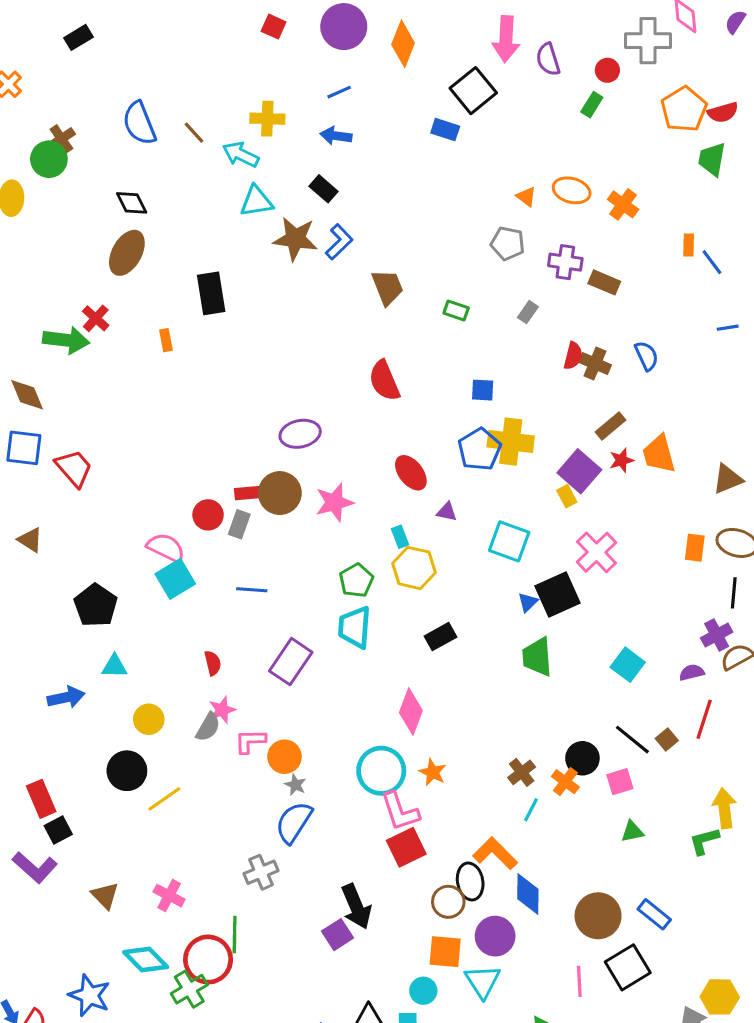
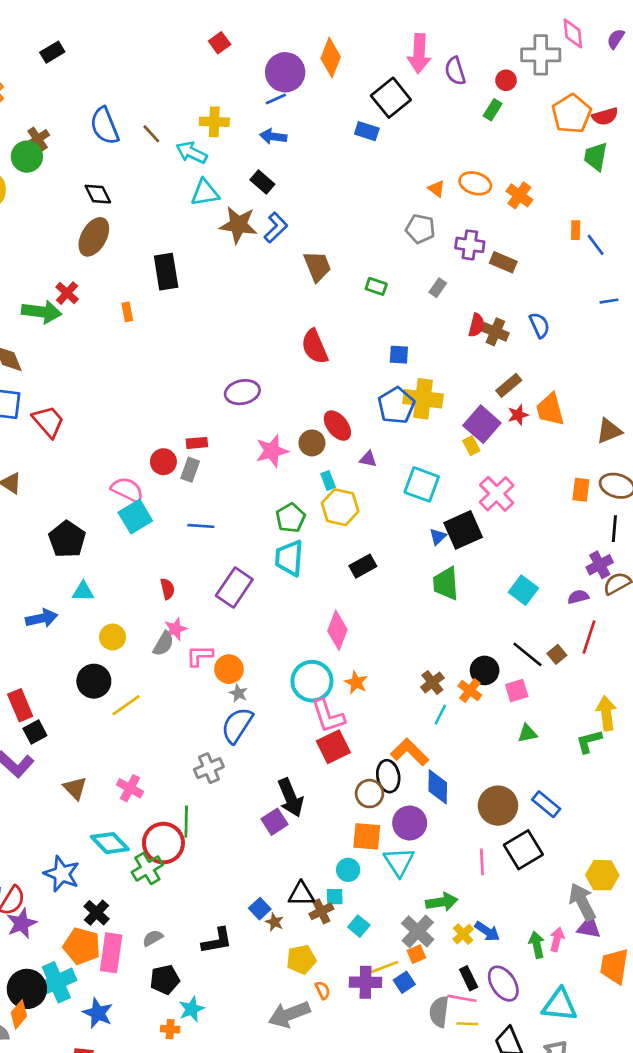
red square: (274, 27) -> (220, 43), turned 30
purple circle: (344, 27) -> (285, 72), moved
brown circle: (280, 493) -> (312, 443), moved, size x0.7

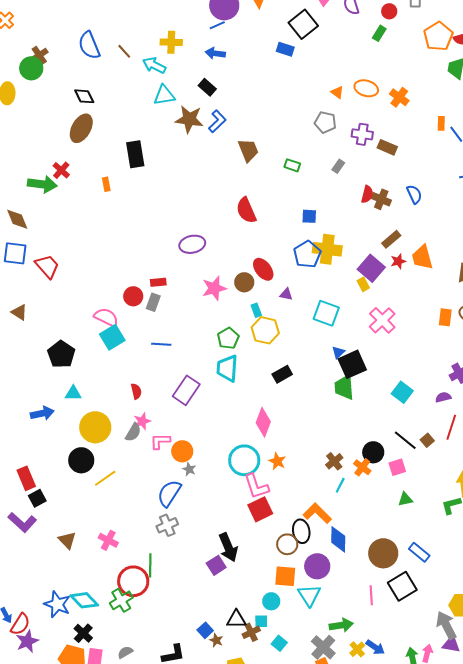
black square: (463, 530) -> (352, 364), moved
yellow circle: (113, 637) -> (95, 427), size x1.6
blue semicircle: (237, 725) -> (169, 493), moved
cyan diamond: (110, 843) -> (84, 600), moved

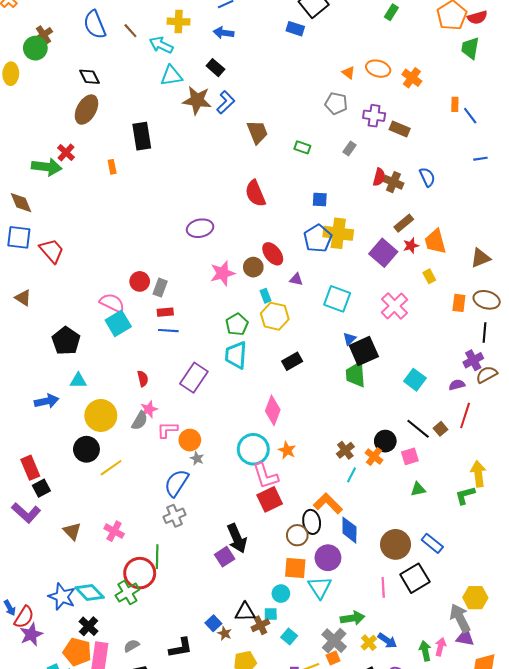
red rectangle: (158, 282) -> (165, 312), moved
yellow rectangle: (363, 284) -> (429, 276), moved

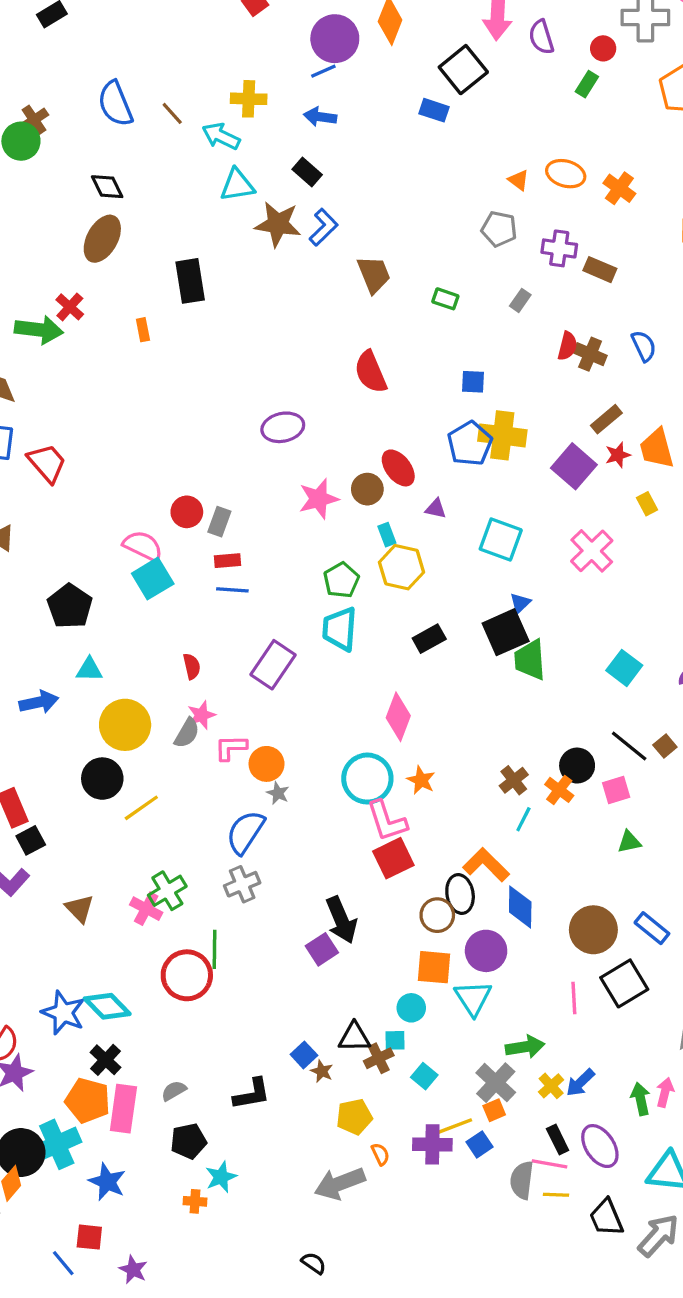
black square: (364, 351) -> (506, 632), moved
green cross: (127, 593) -> (167, 891), moved
blue arrow: (387, 641) -> (580, 1083), turned 102

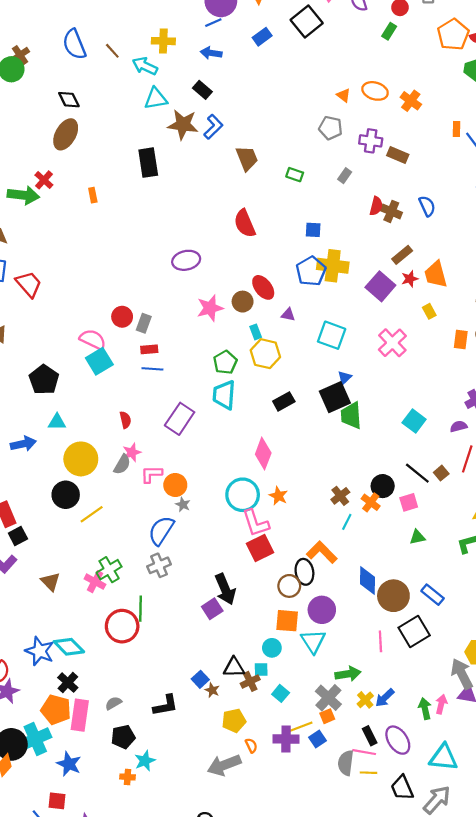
blue rectangle: (434, 110) -> (262, 37), moved, turned -54
black rectangle: (190, 281) -> (148, 163), moved
blue diamond: (520, 907) -> (367, 581), moved

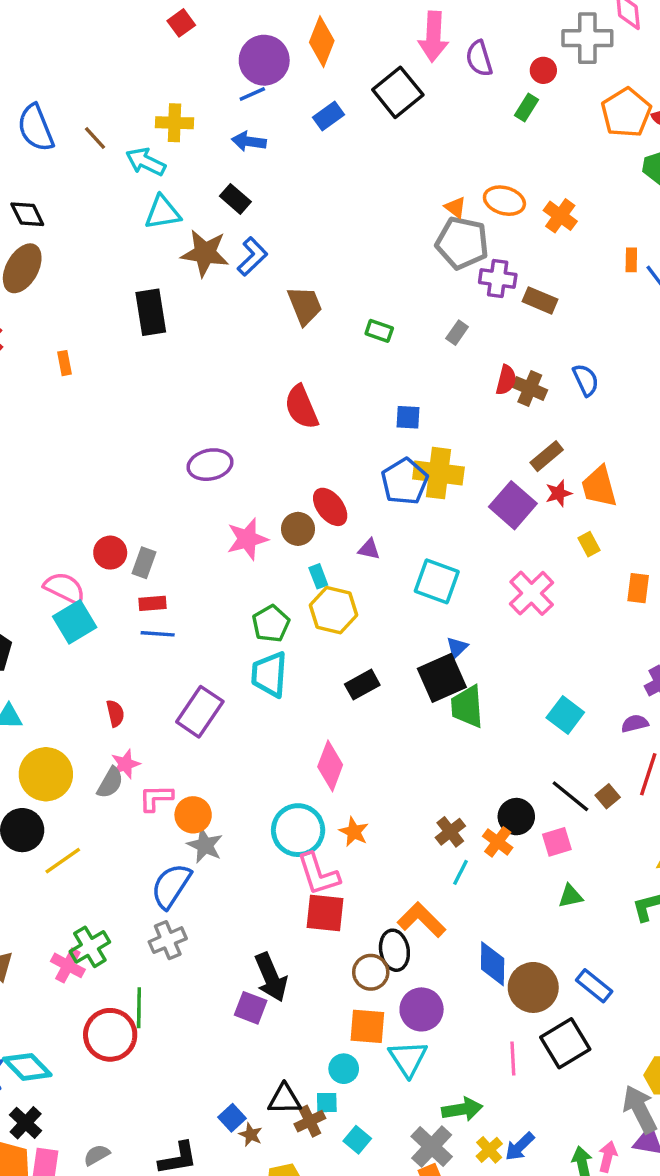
gray pentagon: (331, 128) -> (462, 243), moved, size x1.4
gray star: (183, 505) -> (205, 845), size x1.5
red square: (260, 548) -> (325, 913), turned 32
purple square: (212, 609) -> (251, 1008), turned -36

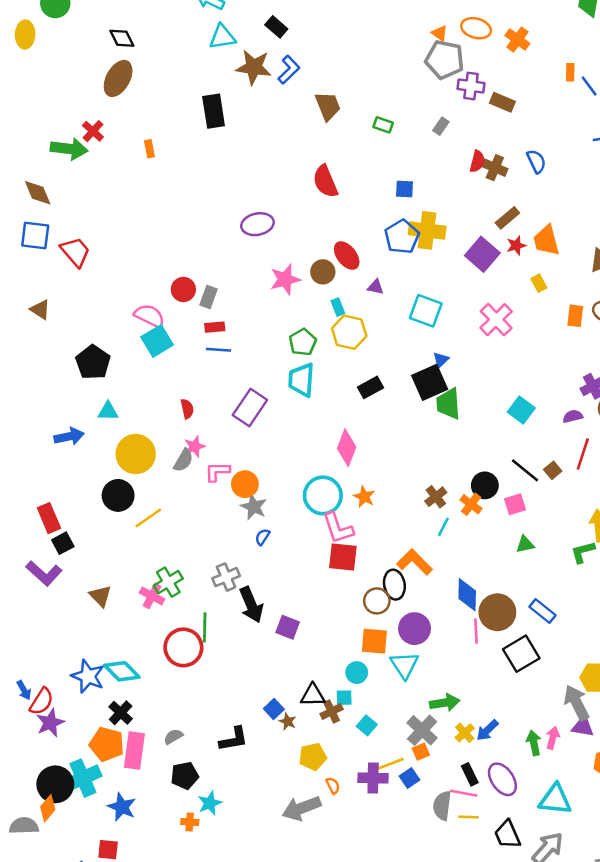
blue semicircle: (171, 886) -> (263, 537), moved, size x0.5
black arrow: (271, 977) -> (251, 605), moved
pink line: (513, 1059) -> (476, 631), moved

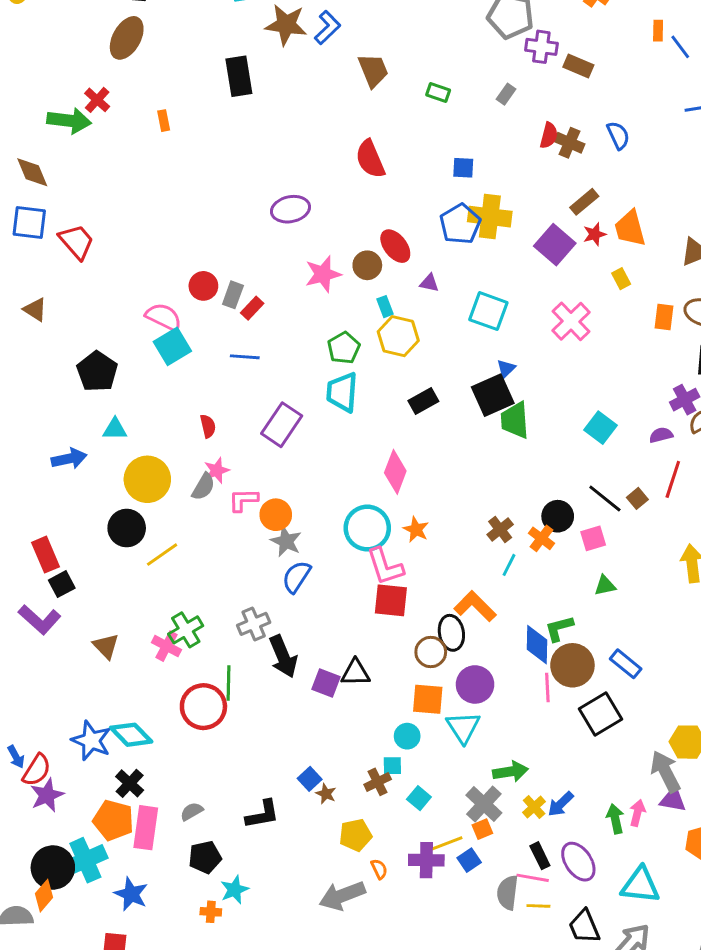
red rectangle: (215, 327) -> (252, 308), moved, turned -42
blue semicircle: (263, 537) -> (296, 577), size x1.6
green L-shape: (583, 552) -> (559, 628), moved
black triangle: (313, 695) -> (355, 673), moved

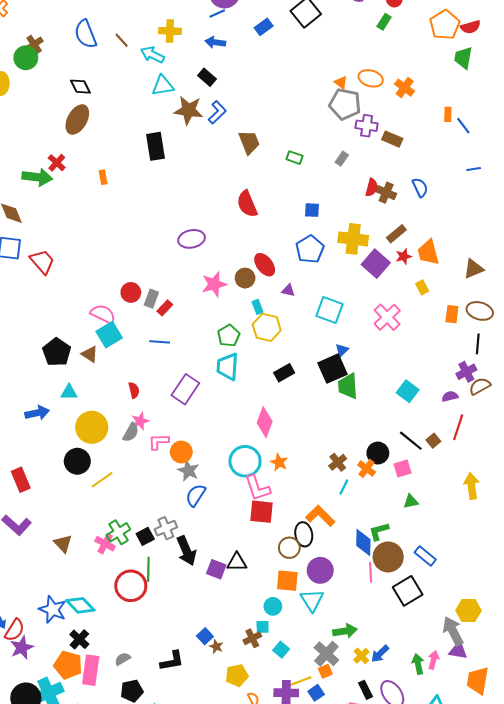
yellow cross: (490, 217) -> (353, 239), moved
brown triangle: (35, 310) -> (90, 354), moved
black square: (62, 584) -> (145, 536), moved

